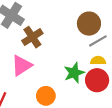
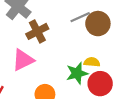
gray line: (98, 41) -> (80, 17), moved
yellow semicircle: (98, 61) -> (92, 62), moved

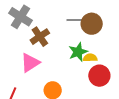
gray line: (80, 17) -> (76, 20), turned 30
green star: (77, 73) -> (78, 52), moved

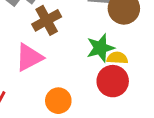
red circle: (99, 76) -> (113, 81), moved

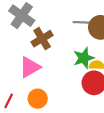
orange circle: (58, 101) -> (38, 99), moved

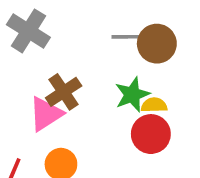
brown cross: (42, 39) -> (64, 92), moved

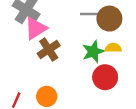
yellow semicircle: (154, 105) -> (113, 48), moved
pink triangle: (46, 114) -> (36, 28), moved

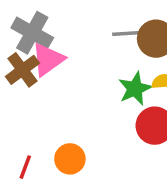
brown cross: (49, 49) -> (22, 70), moved

